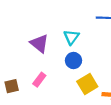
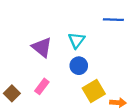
brown square: (12, 86) -> (12, 93), turned -32

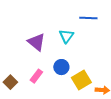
blue line: (113, 20) -> (88, 18), moved
blue circle: (79, 66) -> (61, 67), moved

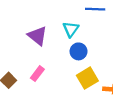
blue circle: (61, 67) -> (79, 51), moved

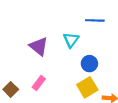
blue circle: (79, 51) -> (89, 64), moved

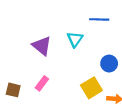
blue circle: (89, 64) -> (109, 64), moved
brown square: (11, 89) -> (13, 90), turned -32

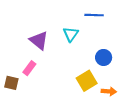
pink rectangle: (42, 83) -> (29, 68), moved

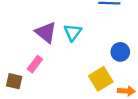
cyan triangle: (71, 34) -> (73, 32), moved

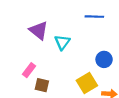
purple triangle: (46, 32) -> (39, 30), moved
brown square: (14, 81) -> (42, 85), moved

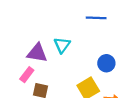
purple triangle: (39, 30) -> (37, 53), moved, turned -30

